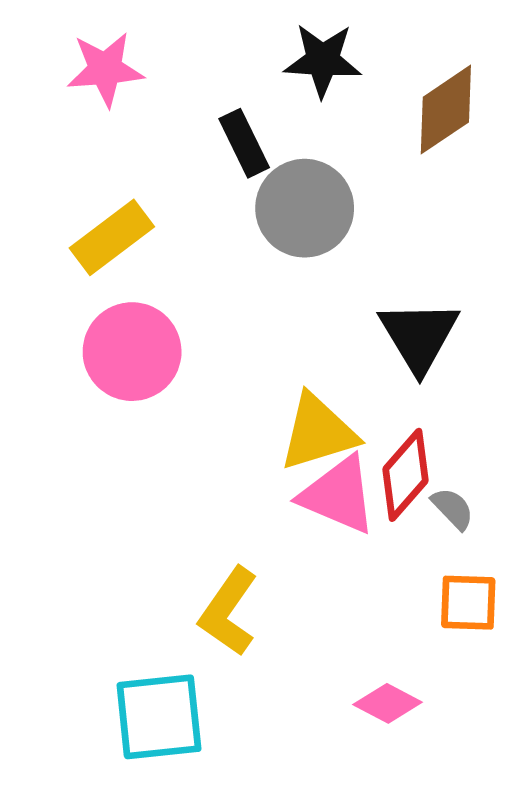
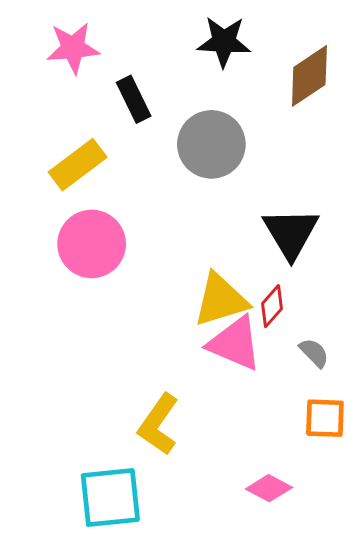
black rectangle: (244, 143) -> (134, 99), moved
red diamond: (405, 475) -> (272, 306), moved, size x0.7

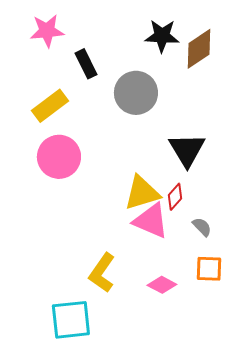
black star: (224, 42) -> (162, 36), moved
pink diamond: (269, 488) -> (162, 285), moved

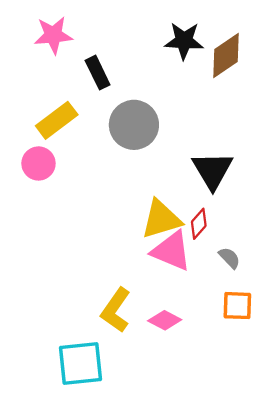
gray circle: (136, 93) -> (134, 125), moved
pink circle: (59, 157) -> (38, 163), moved, size x0.7
pink diamond: (162, 285) -> (165, 320), moved

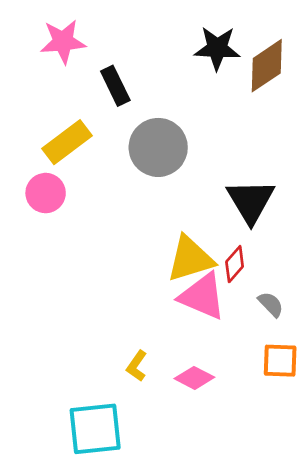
yellow L-shape: (116, 310) -> (137, 366), size x0.6

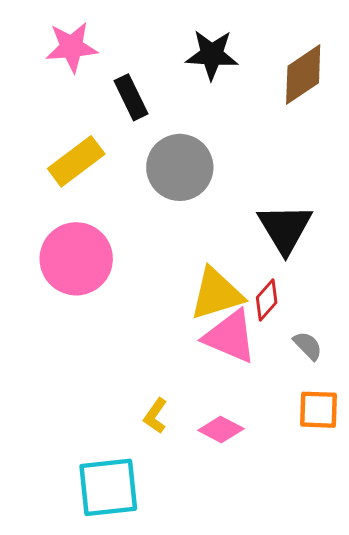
black star: (217, 48) -> (212, 55), moved
pink circle: (46, 193) -> (76, 259), moved, size x1.6

